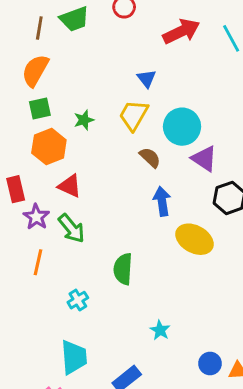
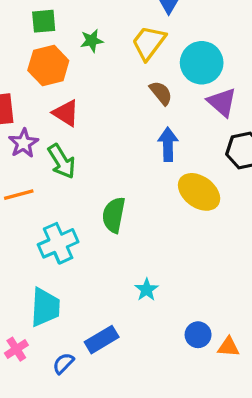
orange line: (38, 262) -> (19, 195), turned 55
cyan cross: (78, 300) -> (58, 243), size x1.6

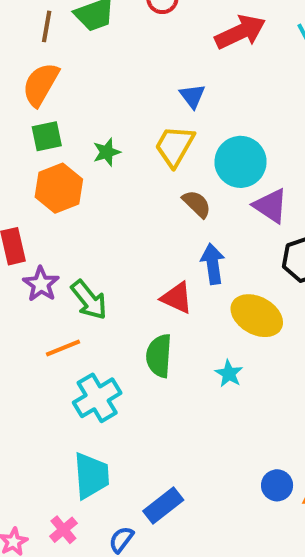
red triangle: (66, 113) -> (177, 298), moved
orange line: (19, 195) -> (63, 348), moved
cyan star: (146, 290) -> (229, 374), moved

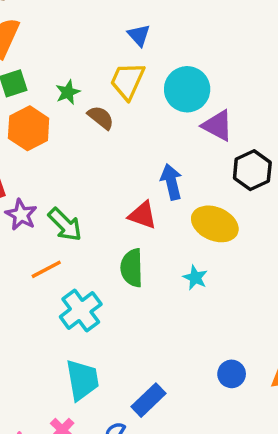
brown semicircle: (197, 204) -> (101, 118), moved
blue circle: (277, 485) -> (232, 374), moved

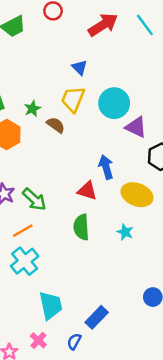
cyan cross: (81, 310) -> (25, 261), moved

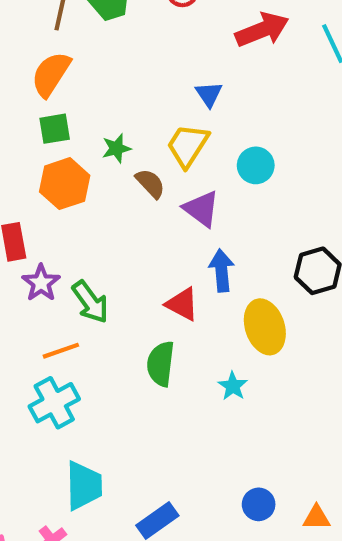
cyan circle: (114, 103) -> (256, 165), size x0.7
purple triangle: (136, 127) -> (201, 209), moved
yellow ellipse: (137, 195) -> (265, 327), turned 40

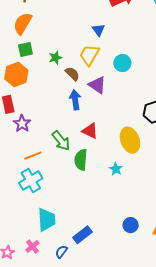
orange hexagon: (65, 184) -> (16, 74), moved
blue arrow: (221, 270) -> (75, 100), moved
green arrow: (90, 302) -> (61, 141), moved

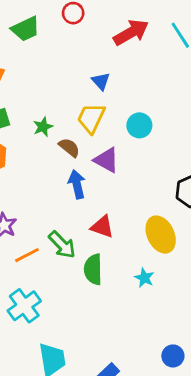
orange line: (33, 156) -> (27, 255), moved

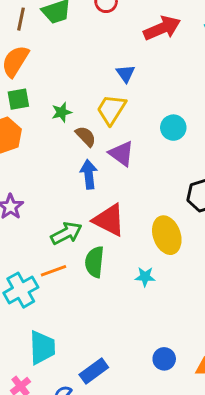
cyan circle: (139, 125) -> (173, 128), moved
red triangle: (102, 227) -> (109, 220), size x1.4
green arrow: (62, 245) -> (66, 233), turned -80
orange line: (27, 255) -> (53, 271), moved
cyan star: (144, 278) -> (145, 277), turned -30

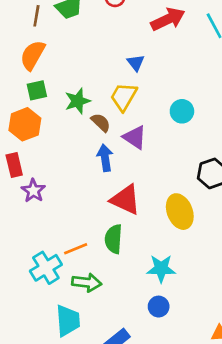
green star: (62, 112) -> (78, 101), size x1.4
green arrow: (66, 233) -> (87, 283), moved, turned 36
cyan star: (145, 277) -> (161, 269), moved, size x1.5
blue circle: (164, 359) -> (159, 307), moved

